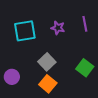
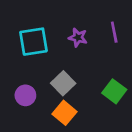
purple circle: (12, 77) -> (25, 95), moved

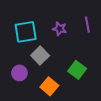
gray square: (63, 83) -> (40, 55), moved
green square: (114, 91) -> (77, 70), moved

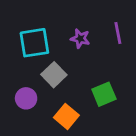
green square: (77, 70) -> (104, 94), turned 30

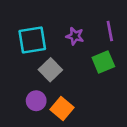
green square: (104, 94) -> (103, 62), moved
purple circle: (26, 98) -> (36, 101), moved

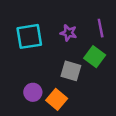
green square: (103, 62) -> (95, 57), turned -30
gray square: (50, 70) -> (71, 71), moved, turned -30

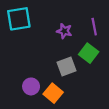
cyan square: (29, 36) -> (19, 19), moved
gray square: (71, 71) -> (67, 67), turned -36

